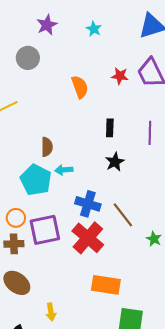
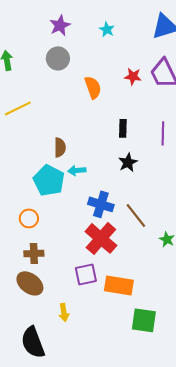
gray circle: (28, 58) -> (58, 58), moved
purple square: (45, 230) -> (86, 274), moved, size x0.7
brown cross: (14, 244) -> (34, 253), moved

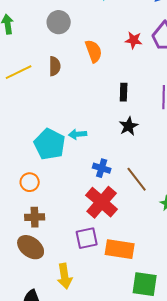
brown semicircle: (60, 147) -> (55, 66), moved
blue cross: (101, 204) -> (102, 168), size x0.7
yellow arrow: (64, 312) -> (65, 276), size x1.4

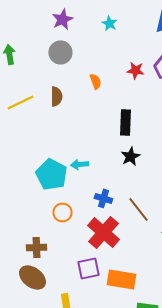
orange semicircle: (94, 51) -> (95, 81), size x0.7
black rectangle: (124, 92) -> (125, 122), size x1.4
orange circle: (30, 182) -> (62, 212), moved

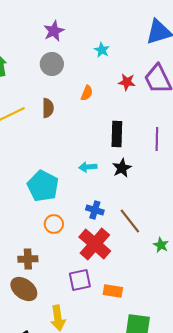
cyan star: (109, 23) -> (102, 50), moved
orange semicircle: (95, 81) -> (87, 93), turned 42
cyan arrow: (79, 164) -> (88, 167), moved
orange rectangle: (121, 279) -> (113, 291), size x0.7

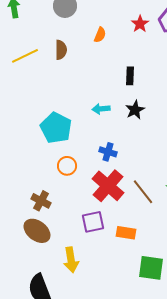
red star: (127, 82) -> (140, 24), turned 30
black rectangle: (117, 134) -> (130, 76), size x0.7
brown line: (130, 221) -> (143, 192), moved
brown cross: (28, 259) -> (41, 201), turned 30

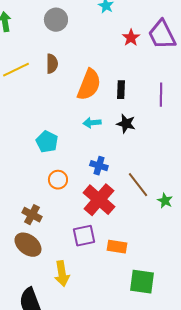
orange semicircle: (100, 35) -> (89, 85), moved, size x2.0
black star: (135, 110) -> (126, 124), turned -30
cyan pentagon: (56, 128) -> (47, 142), size x0.7
brown line: (143, 192) -> (138, 185), moved

